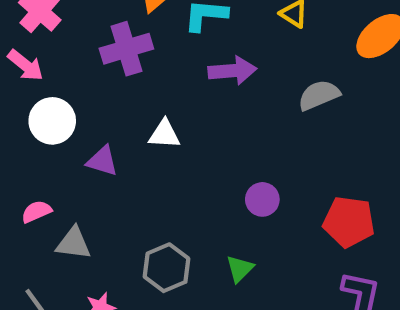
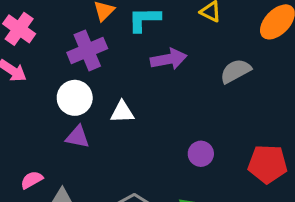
white circle: (52, 121) -> (75, 98), moved

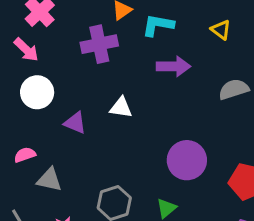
white circle: (75, 98) -> (37, 92), moved
purple circle: (201, 154) -> (187, 160), size x1.6

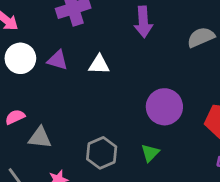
purple arrow: (173, 66) -> (143, 22), turned 92
purple triangle: (75, 123) -> (58, 60), moved

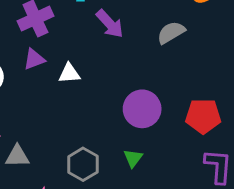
purple arrow: (143, 22) -> (110, 24), turned -32
purple triangle: (58, 60) -> (34, 59), moved, turned -30

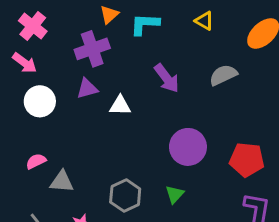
purple arrow: (110, 24) -> (167, 78), moved

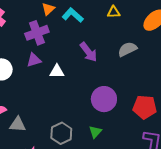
yellow triangle: (204, 21) -> (114, 12), turned -32
cyan L-shape: (145, 24) -> (73, 15), turned 40

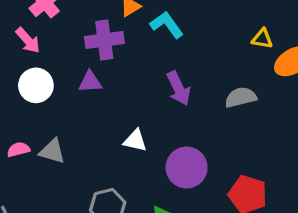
yellow triangle: (114, 12) -> (262, 39), moved
white triangle: (57, 71) -> (135, 141), moved
gray triangle: (18, 124) -> (52, 151), moved

